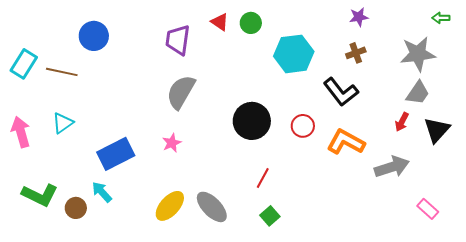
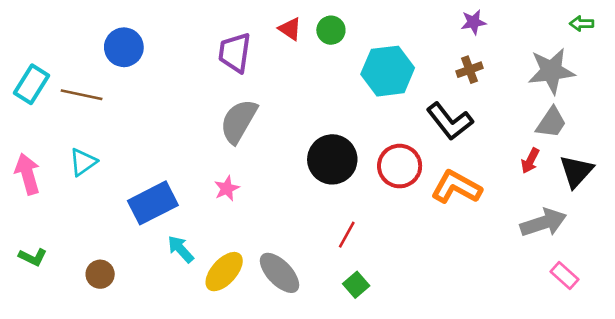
red circle: (303, 126) -> (400, 166), size x1.4
gray arrow: (392, 167) -> (543, 223), moved
cyan arrow: (102, 192) -> (181, 249), moved
green L-shape: (40, 195) -> (33, 257), moved, size x0.6

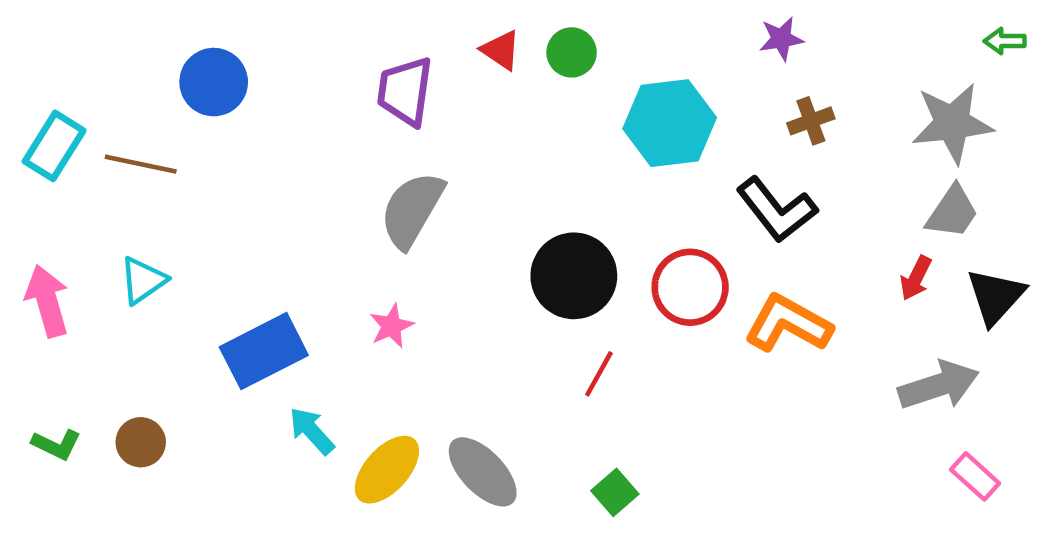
purple star: (473, 22) -> (781, 39), moved
red line: (347, 235) -> (599, 374), moved
brown circle: (100, 274) -> (141, 442), moved

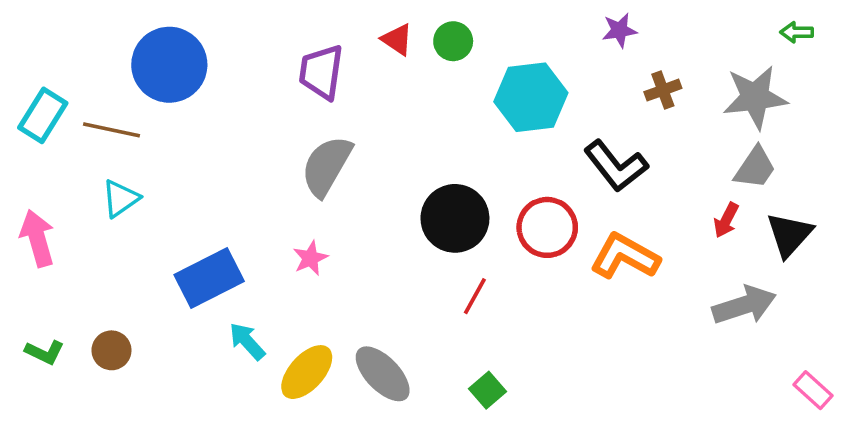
blue circle: (214, 82) -> (169, 65), size x1.4
brown cross: (811, 121) -> (663, 90), moved
cyan triangle: (143, 280) -> (121, 198), moved
pink rectangle: (975, 476) -> (813, 390), moved

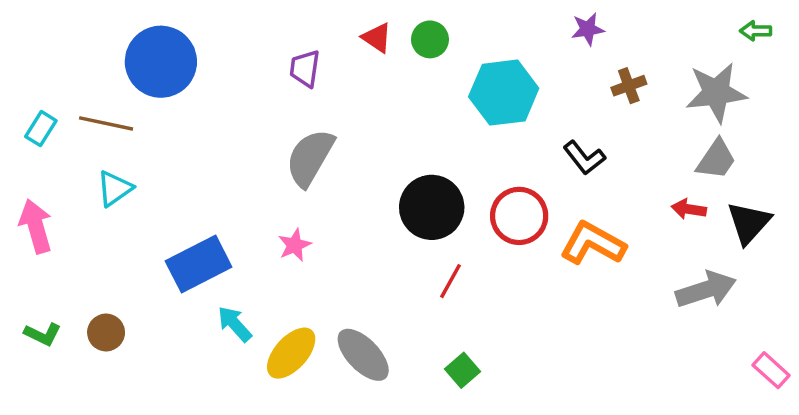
purple trapezoid: (321, 72) -> (305, 69), size x0.7
cyan rectangle: (43, 115) -> (41, 129), moved, size x0.7
black L-shape: (616, 166) -> (584, 158), size x0.7
red arrow: (726, 220) -> (689, 209), turned 72

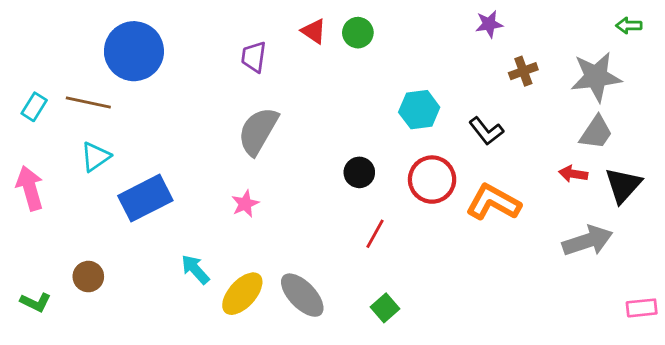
cyan hexagon: (504, 93) -> (419, 110), moved, size x0.7
black circle: (432, 207) -> (359, 172), size x0.6
blue rectangle: (199, 264) -> (145, 198), moved
green L-shape: (43, 334) -> (36, 302), moved
pink rectangle: (771, 370) -> (642, 308), turned -48

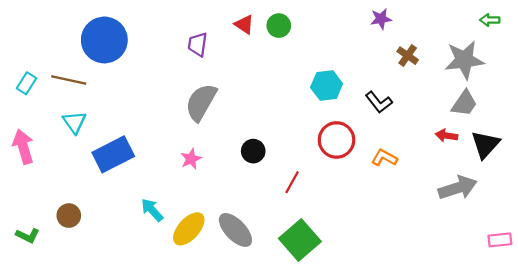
brown cross: (523, 71) -> (408, 56), turned -35
cyan triangle: (95, 157) -> (74, 122), turned -30
black circle: (359, 172) -> (253, 151), moved
orange L-shape: (493, 202) -> (384, 158), size x0.6
green square: (385, 308) -> (300, 240), size x1.8

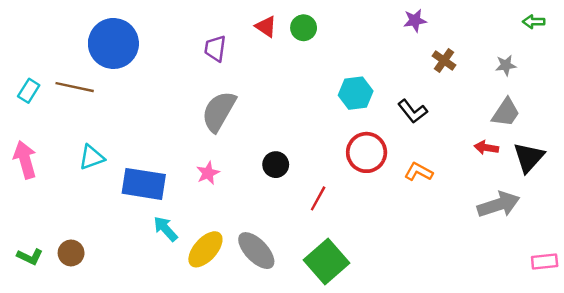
gray star: (464, 60) -> (506, 65), size x0.5
cyan triangle: (74, 122) -> (92, 157), moved, turned 45
blue rectangle: (113, 154) -> (144, 184), moved, turned 36
brown circle: (69, 216) -> (71, 253), moved

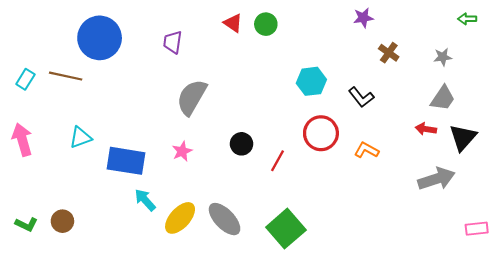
purple trapezoid: (215, 48) -> (173, 42), moved
red line: (318, 198) -> (277, 161), moved

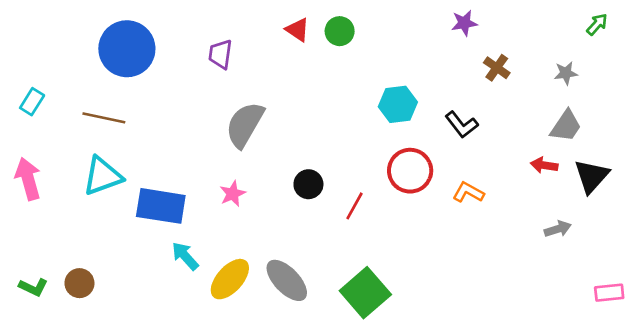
green arrow: (467, 19) -> (597, 24), turned 132
brown line: (66, 76) -> (104, 118), moved
cyan triangle: (80, 137) -> (103, 176), size x1.4
gray arrow: (436, 179) -> (558, 229), size x0.6

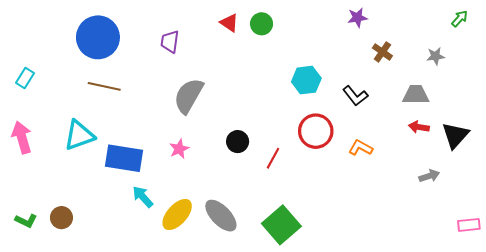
brown line: (104, 118) -> (104, 86), moved
gray trapezoid: (566, 126) -> (416, 95), moved, turned -124

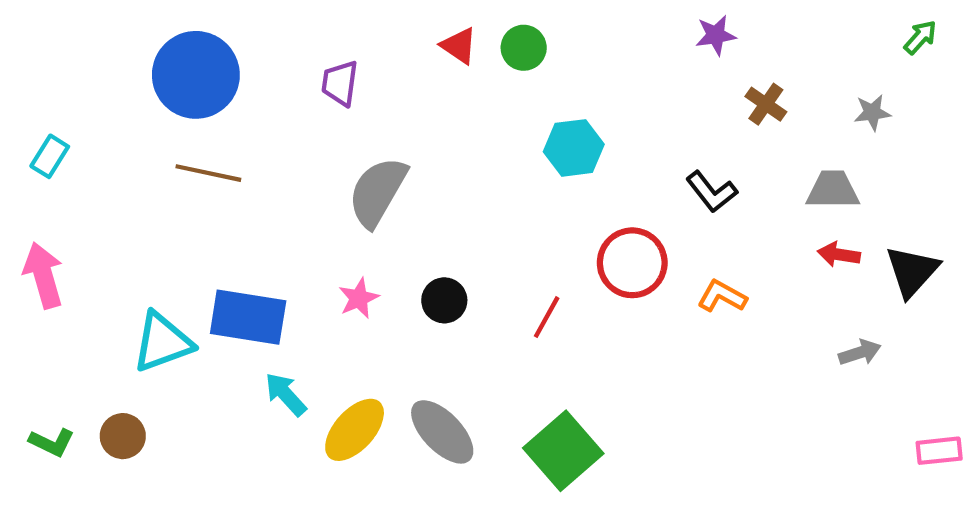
cyan hexagon: (306, 80) -> (574, 148), moved
cyan triangle: (79, 135) -> (162, 342), moved
black circle: (238, 142) -> (444, 300), moved

